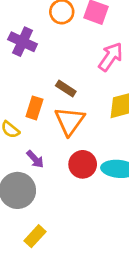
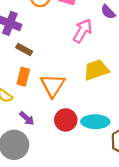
brown rectangle: (66, 89) -> (24, 50), moved

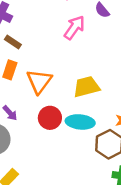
yellow trapezoid: (96, 70) -> (86, 87), moved

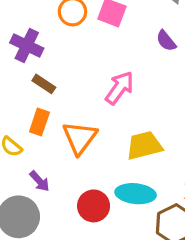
pink arrow: (74, 27) -> (120, 88), moved
red circle: (50, 118) -> (94, 206), moved

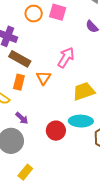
brown rectangle: (44, 84) -> (20, 59), size x1.5
orange triangle: (80, 138) -> (44, 78), moved, size x0.7

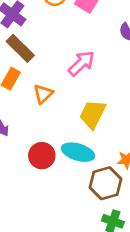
orange triangle: (44, 78) -> (43, 94), moved
yellow trapezoid: (84, 91) -> (93, 114), turned -60

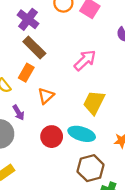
orange triangle: (43, 94) -> (46, 96), moved
brown hexagon: (105, 183) -> (91, 168), moved

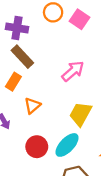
purple cross: (28, 19) -> (17, 28), turned -30
cyan ellipse: (82, 134) -> (67, 145), turned -65

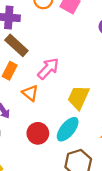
pink arrow: (73, 71) -> (48, 69), moved
orange triangle: (32, 106) -> (30, 93), turned -36

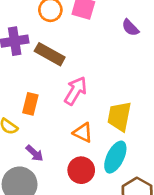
brown rectangle: (16, 45) -> (50, 54), moved
orange triangle: (30, 93) -> (83, 133), moved

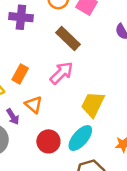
brown rectangle: (50, 54) -> (68, 39), moved
orange triangle: (83, 133) -> (34, 105), moved

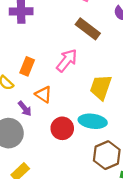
brown rectangle: (68, 39) -> (88, 29), moved
cyan ellipse: (80, 138) -> (93, 121), turned 64

